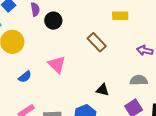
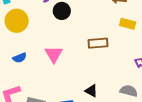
brown rectangle: (97, 42) -> (98, 43), turned -66

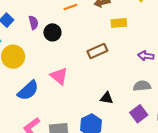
blue semicircle: (20, 58) -> (28, 91), size x1.6

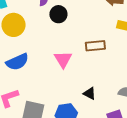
pink triangle: (59, 76) -> (63, 59), moved

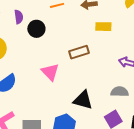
black triangle: (90, 93) -> (83, 100), size x1.5

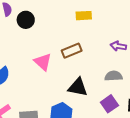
yellow rectangle: (103, 27) -> (84, 16), moved
brown rectangle: (79, 52) -> (72, 51), moved

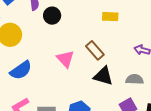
brown rectangle: (72, 51) -> (95, 50), turned 66
black triangle: (78, 87) -> (103, 76), moved

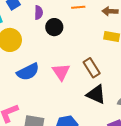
blue semicircle: (21, 70) -> (28, 72), moved

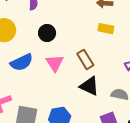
black circle: (54, 27) -> (47, 33), moved

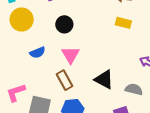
brown rectangle: (85, 59) -> (64, 80), moved
blue semicircle: (22, 62) -> (38, 52), size x0.7

